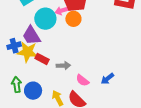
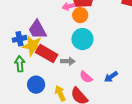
cyan circle: (45, 19) -> (82, 39), moved
red rectangle: (42, 59) -> (47, 53), size x1.5
green arrow: (17, 85) -> (20, 64), moved

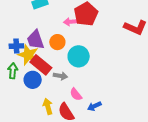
orange circle: (80, 15) -> (57, 42), moved
blue arrow: (111, 77) -> (94, 106), moved
blue circle: (36, 85) -> (33, 80), moved

